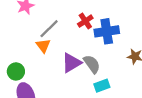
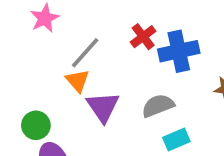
purple triangle: (71, 63) -> (103, 107), moved, turned -30
gray semicircle: (92, 64) -> (158, 106), turned -72

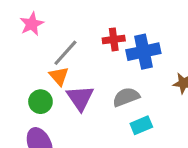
red cross: (143, 37) -> (114, 39), turned 30
green circle: (36, 125) -> (40, 102), moved

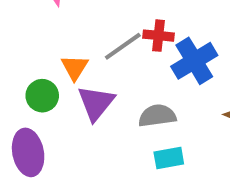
blue cross: (143, 52) -> (194, 61), turned -32
gray line: (65, 53) -> (123, 46), moved

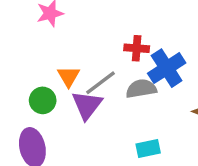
gray line: (123, 46) -> (100, 83), moved
gray semicircle: (157, 116) -> (141, 89), moved

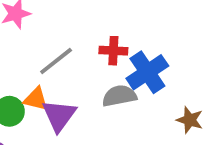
orange triangle: (69, 76) -> (36, 99), moved, turned -45
gray line: (100, 83) -> (56, 61), moved

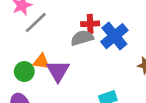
gray line: (56, 61) -> (36, 23), moved
gray semicircle: (119, 96) -> (82, 38), moved

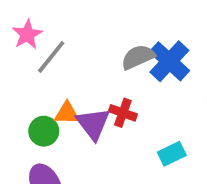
red cross: (90, 24) -> (123, 113), moved, turned 30
gray semicircle: (82, 38) -> (138, 57), moved

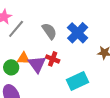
gray semicircle: (138, 57) -> (49, 31), moved, turned 78
cyan rectangle: (172, 154) -> (78, 81), size x1.5

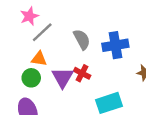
blue cross: (78, 33) -> (115, 45), turned 30
orange triangle: (23, 58) -> (39, 59), moved

